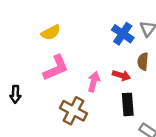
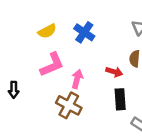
blue cross: (123, 34) -> (84, 32), moved
pink arrow: (94, 82) -> (77, 79), moved

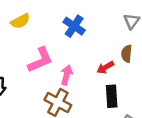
yellow semicircle: (47, 31) -> (20, 21), moved
red arrow: (114, 72) -> (105, 67), turned 133

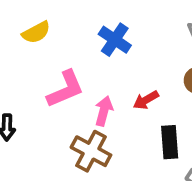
red arrow: (105, 67) -> (146, 100), moved

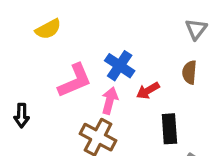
blue cross: (115, 40) -> (120, 66), moved

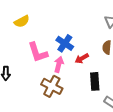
pink L-shape: (75, 81) -> (38, 52), turned 95

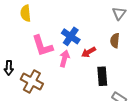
yellow semicircle: (22, 21) -> (26, 13), turned 112
brown cross: (52, 86) -> (32, 82), moved

